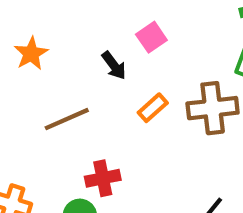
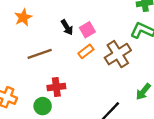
pink square: (151, 37) -> (87, 30), moved
brown cross: (213, 108) -> (118, 54), turned -30

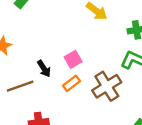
black arrow: (67, 27) -> (44, 69), moved

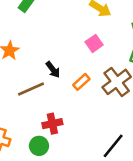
pink square: (73, 59) -> (94, 43), moved

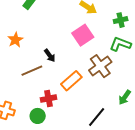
pink square: (94, 43) -> (83, 35), size x1.5
orange rectangle: (81, 82) -> (71, 81), moved, size x1.5

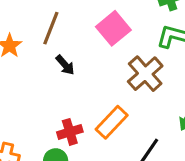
brown line: (32, 71) -> (51, 28), moved, turned -40
orange rectangle: (71, 81) -> (112, 122), moved

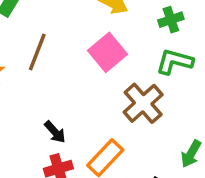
black arrow: (65, 65) -> (55, 132), moved

